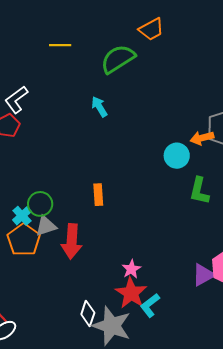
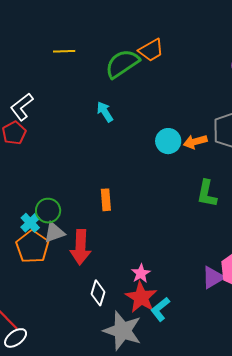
orange trapezoid: (151, 29) -> (151, 50), moved
orange arrow: (202, 138) -> (195, 142), moved
cyan circle: (177, 156) -> (168, 141), moved
white diamond: (88, 314) -> (98, 293), moved

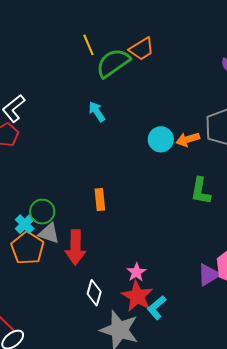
yellow line: (64, 51) -> (88, 45), moved, turned 70
gray triangle: (54, 232) -> (49, 233), turned 40

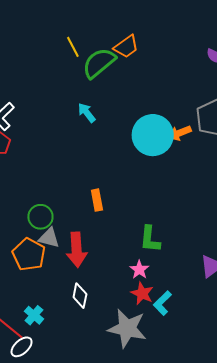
cyan circle: (161, 139) -> (153, 135), size x1.6
green L-shape: (201, 191) -> (150, 239), moved
cyan cross: (25, 224) -> (34, 315), moved
white diamond: (94, 293) -> (80, 296), moved
red star: (137, 296) -> (142, 293), size x0.7

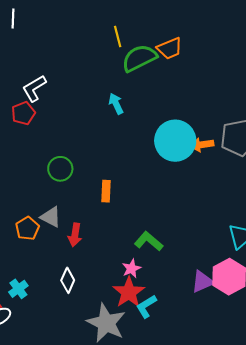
green circle: (40, 217) -> (60, 169), moved
green L-shape: (150, 239) -> (149, 241), turned 112
red arrow: (77, 250) -> (75, 235), size x0.7
orange pentagon: (29, 254) -> (27, 228), size x0.7
red star: (142, 293) -> (129, 292), size x1.4

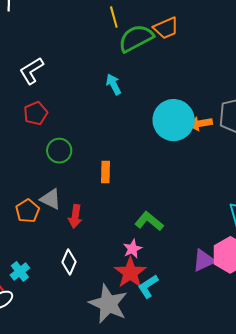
red pentagon: (23, 113) -> (36, 113), moved

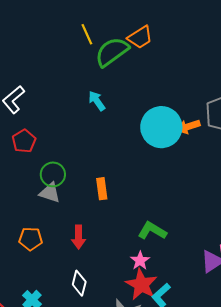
gray triangle: (51, 199) -> (50, 193), moved
orange pentagon: (28, 211) -> (31, 239), turned -30

